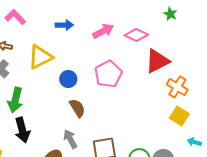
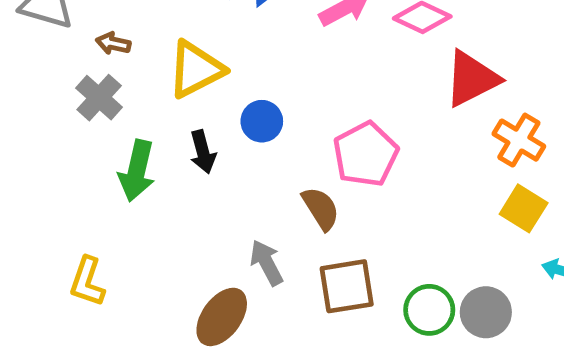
pink pentagon: (108, 74) -> (366, 154), moved
brown semicircle: (77, 108) -> (321, 208), moved
black arrow: (22, 130) -> (203, 152), moved, size x0.7

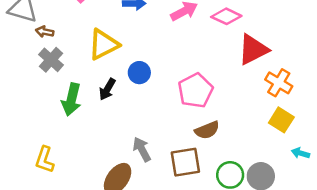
brown arrow: (113, 43) -> (45, 32), moved
black arrow: (203, 152) -> (107, 89), turned 45
brown semicircle: (321, 208) -> (207, 130), moved, turned 100

